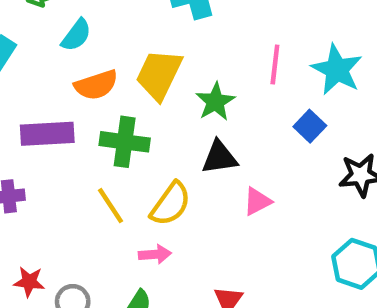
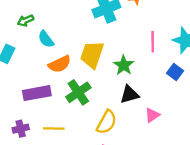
cyan semicircle: (76, 35) -> (46, 39), turned 114
green cross: (125, 142) -> (78, 92), turned -35
yellow line: (111, 206) -> (54, 129), moved, turned -48

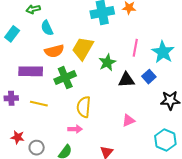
black triangle: (129, 94) -> (126, 80), moved
pink triangle: (152, 115) -> (128, 120), moved
yellow semicircle: (107, 122) -> (84, 107), turned 145

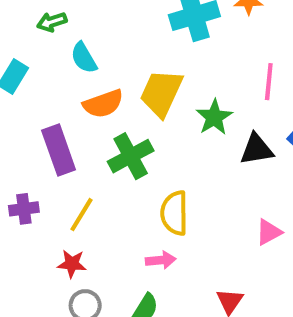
purple rectangle: (31, 71) -> (59, 150), turned 75
yellow line: (39, 104) -> (82, 215), turned -66
red star: (18, 137) -> (72, 264), moved

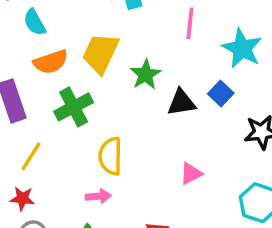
pink line: (269, 82) -> (190, 23), moved

